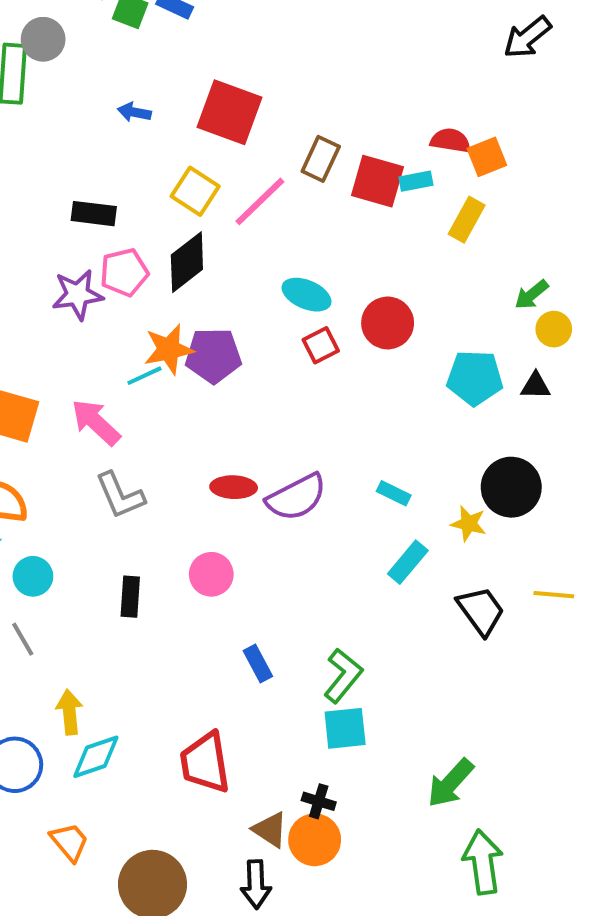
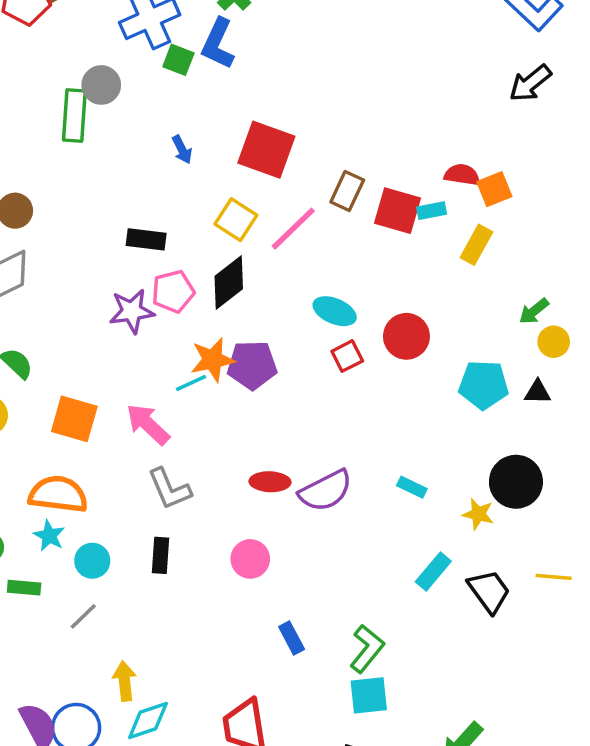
blue arrow: (134, 112) -> (182, 150), turned -128
cyan rectangle: (408, 562) -> (433, 572), moved
black rectangle: (130, 597) -> (160, 555), moved
gray line: (23, 639) -> (83, 616), turned 76

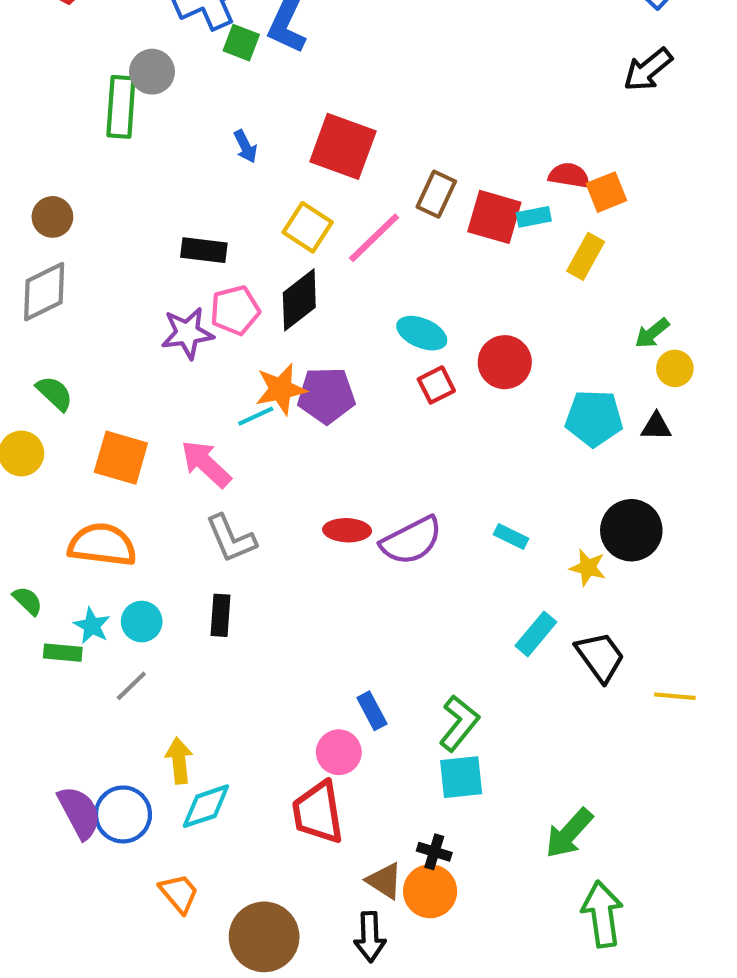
cyan star: (49, 536) -> (92, 626), moved
pink circle: (250, 559) -> (339, 752), moved
yellow line: (554, 577) -> (675, 696), moved

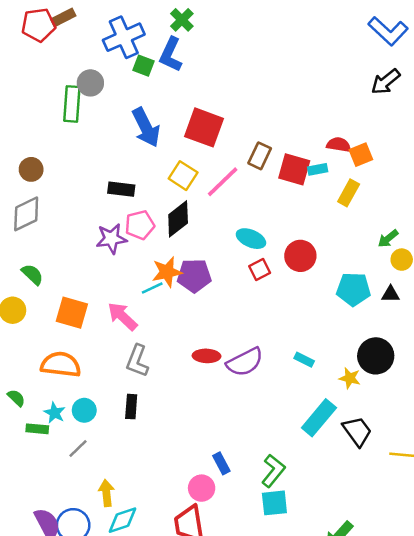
blue arrow: (245, 146) -> (146, 127), size x2.0
gray L-shape: (231, 539) -> (137, 361), turned 44
cyan rectangle: (536, 634) -> (319, 418), size x1.4

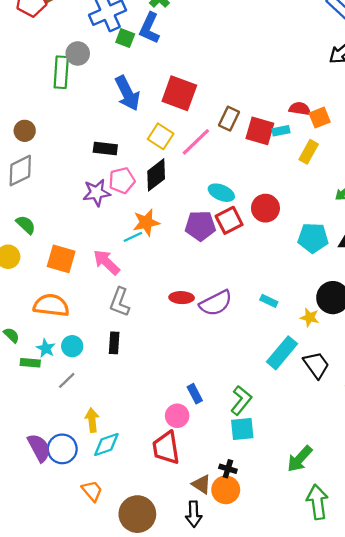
red square: (260, 269) -> (229, 220), size x1.4
purple pentagon: (194, 276) -> (200, 226), moved

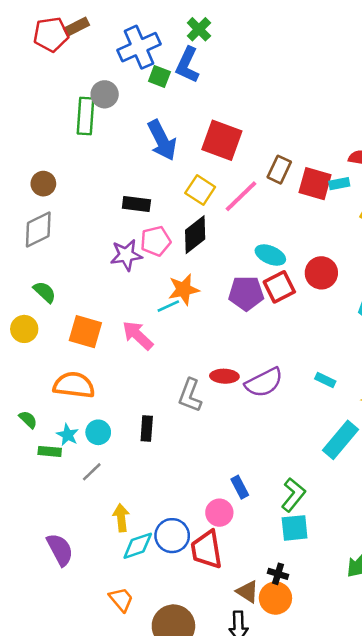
gray L-shape: (120, 302) -> (190, 395), moved
blue circle: (62, 449) -> (172, 536), moved

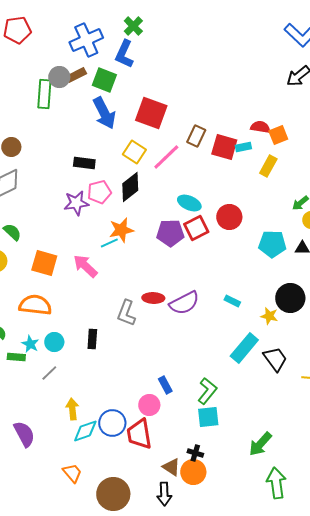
brown rectangle: (77, 27) -> (76, 75), moved
green square: (159, 76) -> (104, 80), moved, size x1.4

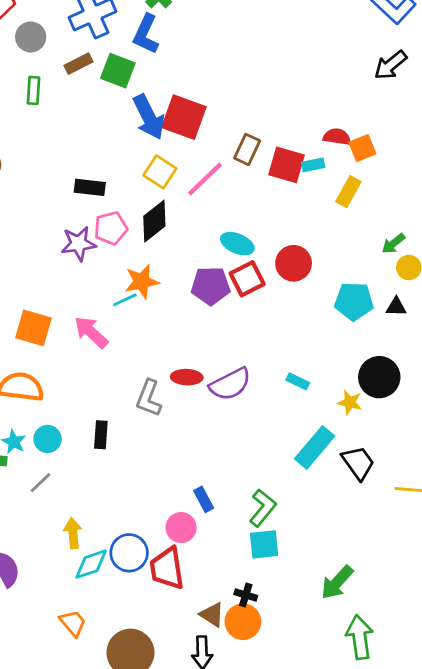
gray circle: (59, 77) -> (31, 37), moved
green rectangle: (44, 94) -> (33, 90), size x0.7
blue arrow: (104, 113) -> (149, 117), moved

